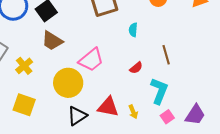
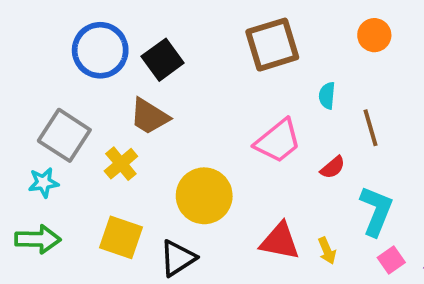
brown trapezoid: (52, 41) -> (149, 116), moved
brown line: (166, 55) -> (371, 128), moved
pink trapezoid: (91, 60) -> (278, 141), moved
black triangle: (77, 116) -> (178, 258), moved

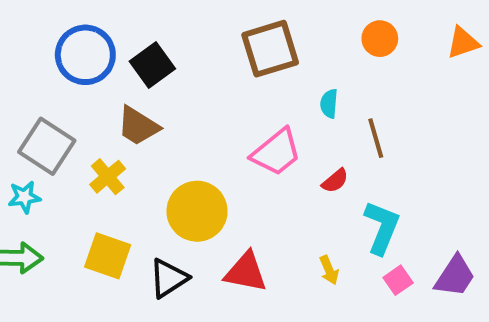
red triangle: (280, 241) -> (246, 272), moved

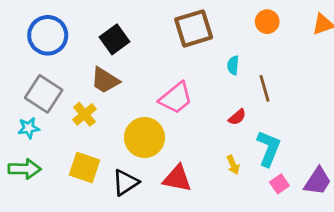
blue circle: (85, 55) -> (48, 35), moved
pink trapezoid: (276, 152) -> (176, 98), moved
yellow arrow: (329, 270) -> (233, 165), moved

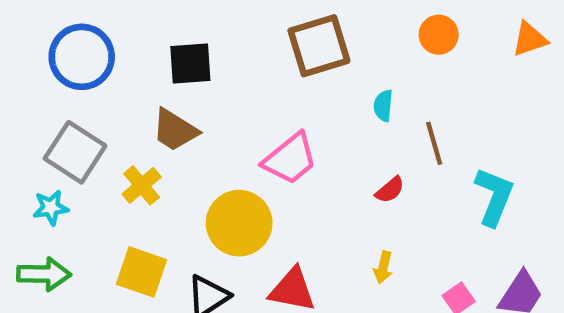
black square: (115, 39) -> (190, 63), turned 32
cyan L-shape: (269, 148) -> (494, 197), moved
yellow arrow: (233, 165) -> (383, 267), turned 36

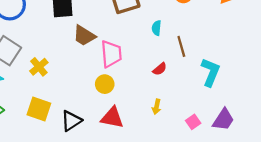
brown trapezoid: (175, 130) -> (84, 36), moved
pink trapezoid: (290, 159) -> (111, 54), turned -56
yellow circle: (239, 223) -> (105, 84), moved, size x0.6

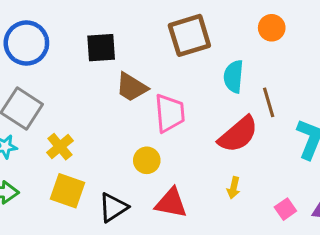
cyan semicircle: (156, 28) -> (234, 77), size x1.5
yellow cross: (39, 67) -> (60, 147), moved
red semicircle: (160, 69) -> (238, 134), size x2.0
yellow circle: (105, 84) -> (147, 160), moved

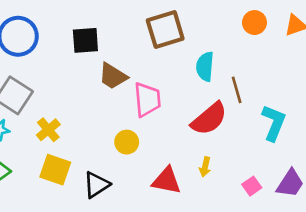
orange circle: (272, 28) -> (254, 23), moved
red triangle: (171, 203) -> (167, 181), moved

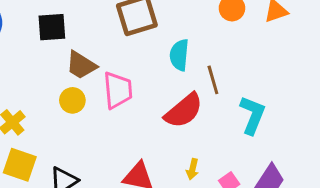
yellow circle: (127, 142) -> (72, 100), moved
yellow arrow: (205, 167) -> (192, 169), moved

